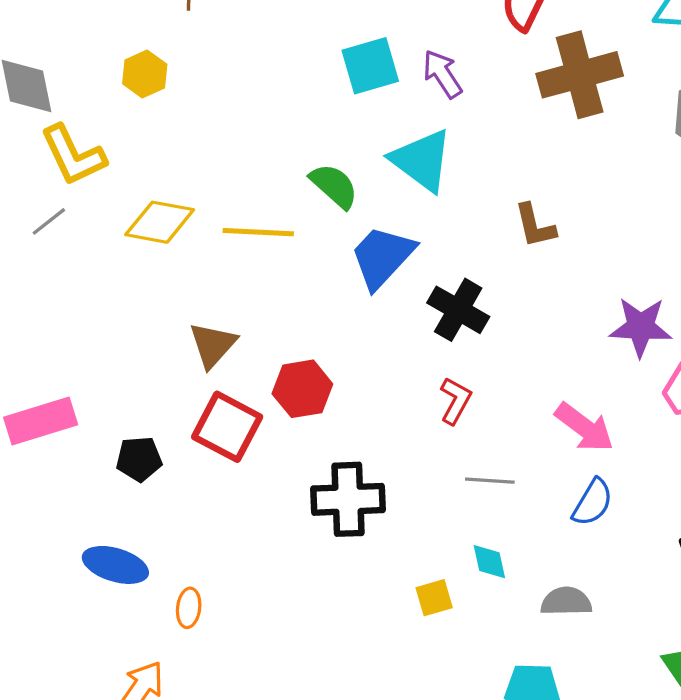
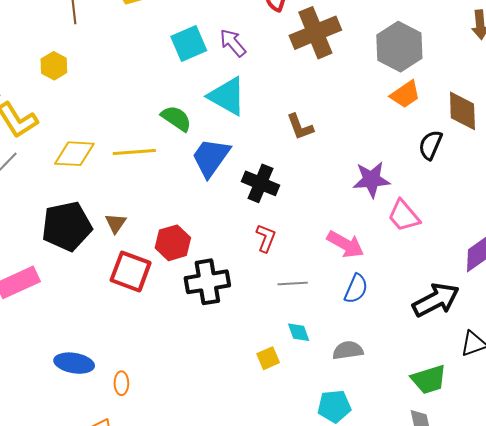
brown triangle: (213, 345) -> (116, 223), size x0.7
black pentagon: (139, 459) -> (67, 226), moved, size x1.8
black cross: (348, 499) -> (207, 282), moved

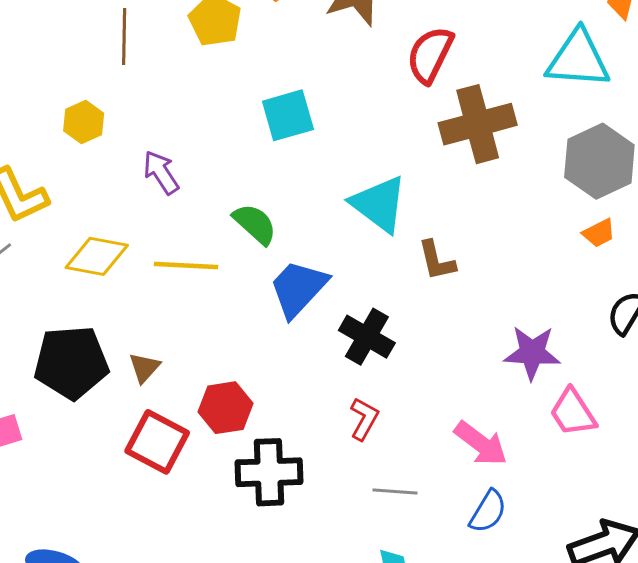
purple arrow: (233, 43) -> (161, 172), moved
orange trapezoid: (405, 94) -> (599, 233), size x0.7
cyan triangle: (227, 96) -> (379, 204), moved

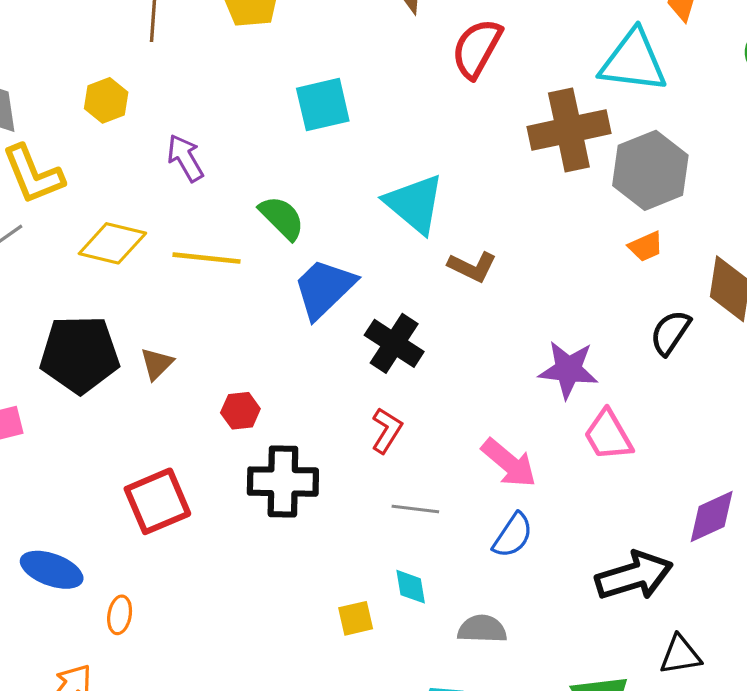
brown cross: (478, 124) -> (569, 130), moved
brown L-shape: (437, 261) -> (472, 267), turned -54
red hexagon: (226, 408) -> (240, 411), size x0.7
red square: (157, 442) -> (157, 501), moved, turned 36

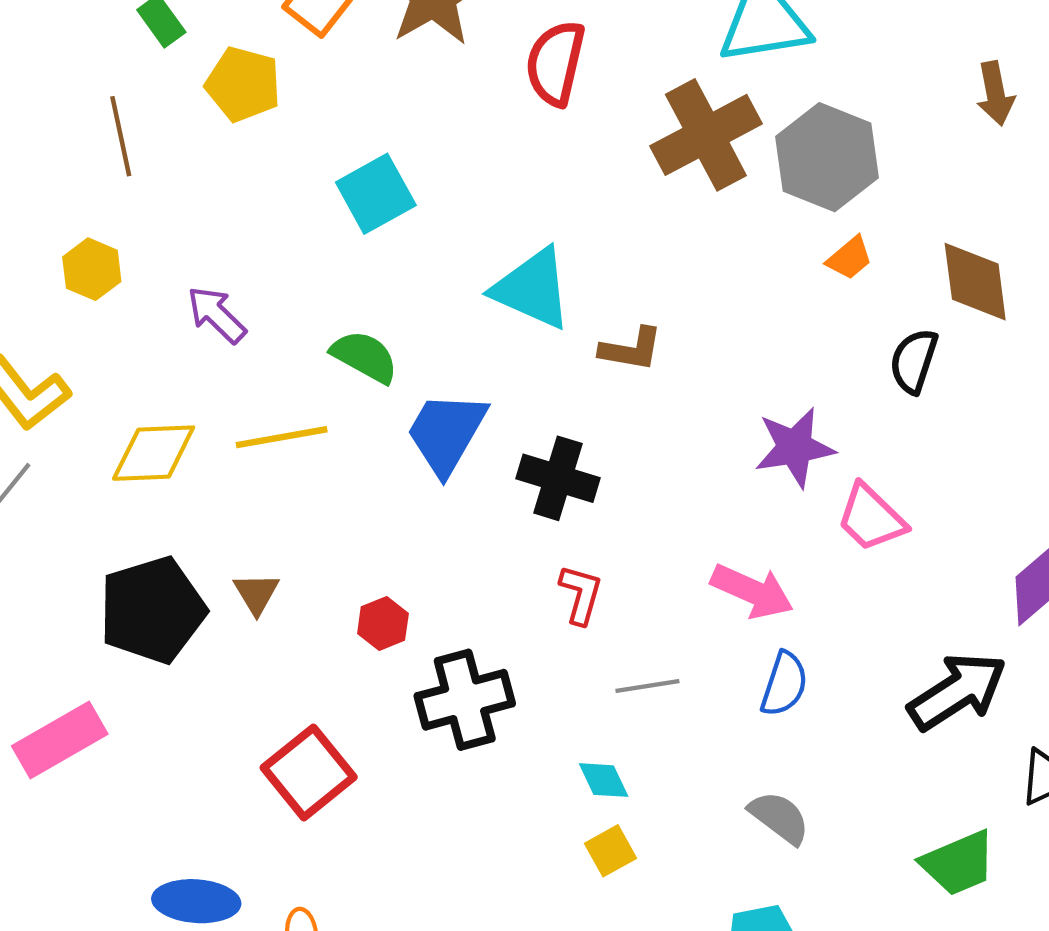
cyan diamond: (411, 587) -> (604, 780), moved
gray semicircle: (482, 629) -> (779, 818), turned 51

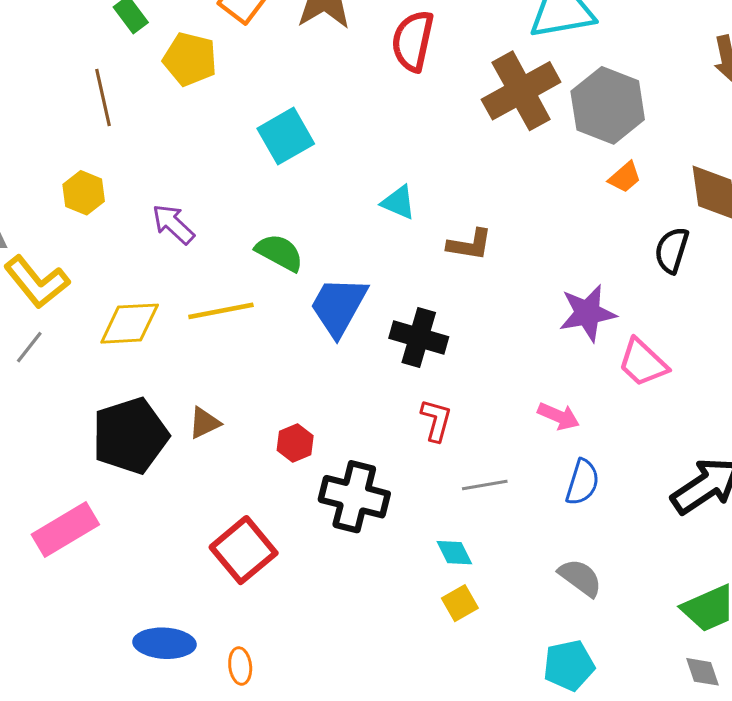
cyan triangle: (532, 289) -> (398, 202), size x0.6
pink arrow: (752, 591) -> (559, 416), size x0.7
brown triangle: (256, 594) -> (204, 423), turned 36
black cross: (465, 700) -> (354, 497), turned 30

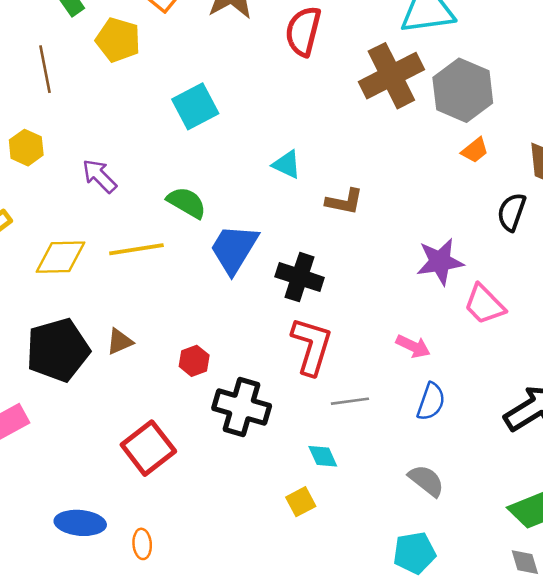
red L-shape: (436, 420) -> (312, 346), size x1.6
yellow square: (460, 603) -> (301, 502), moved

